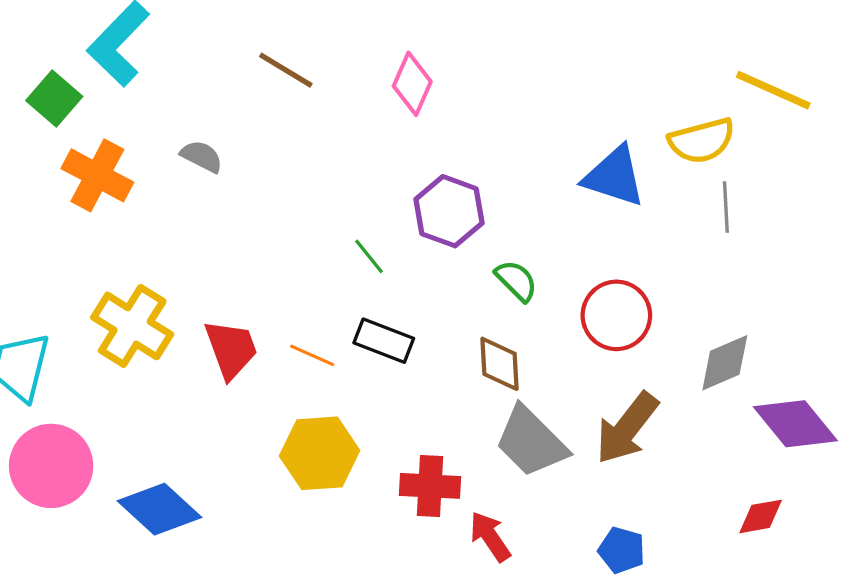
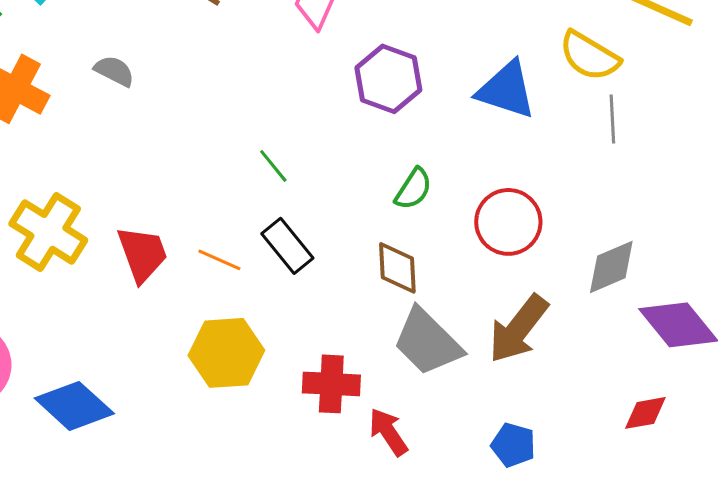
yellow semicircle: (702, 141) -> (589, 56), turned 46
purple hexagon: (449, 211) -> (388, 79), moved
green semicircle: (516, 281) -> (413, 189), turned 78
black rectangle: (384, 341) -> (287, 246), turned 30

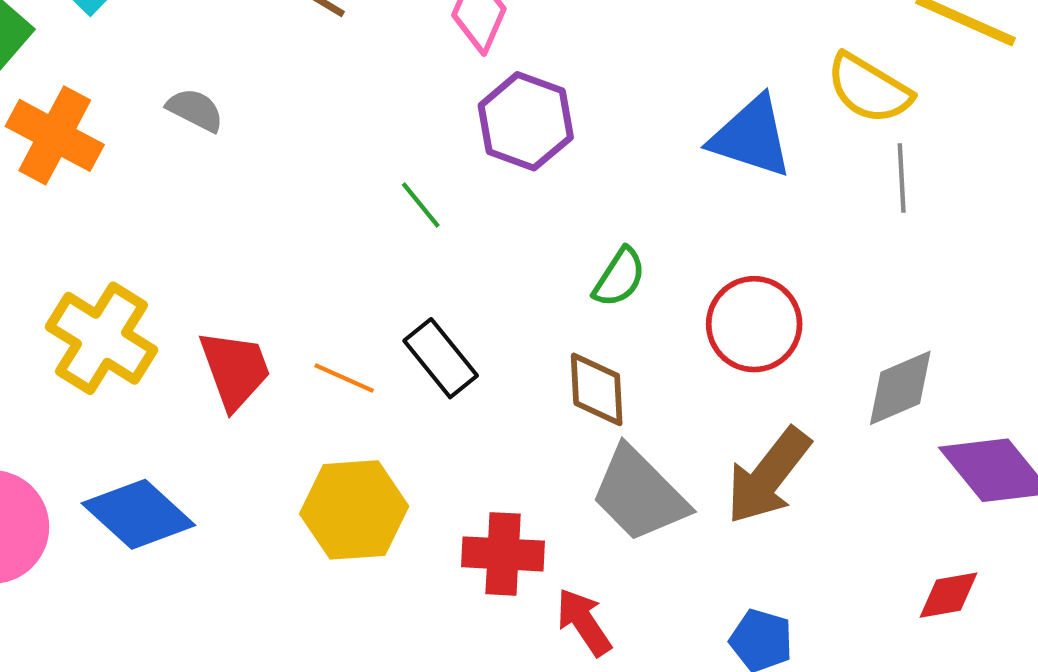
purple hexagon: (388, 79) -> (526, 121), moved
green line: (273, 166) -> (421, 205), moved
blue diamond: (74, 406) -> (138, 514), moved

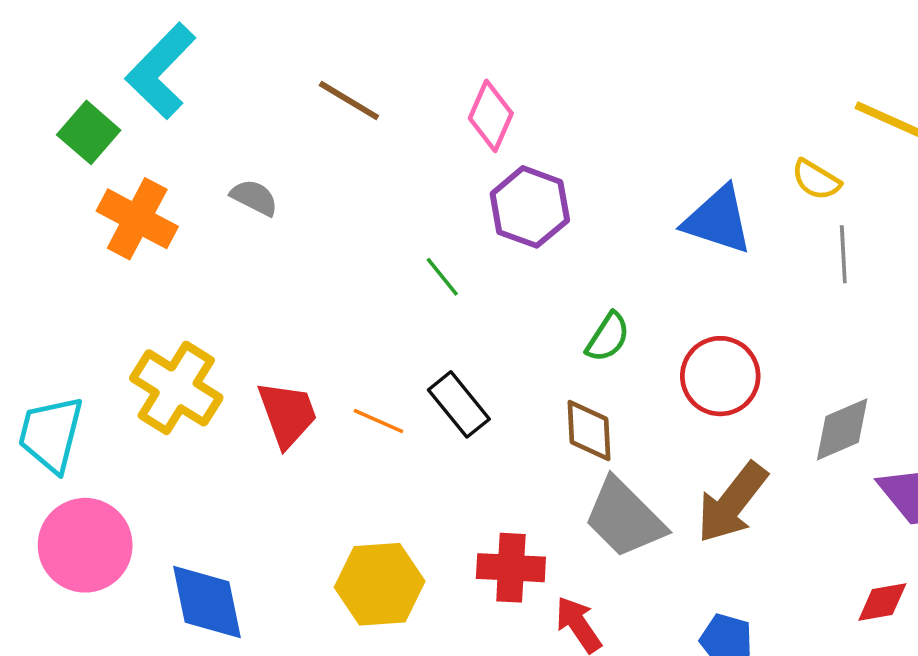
yellow semicircle: (869, 89) -> (816, 180), size x0.7
yellow hexagon: (354, 510) -> (380, 584), moved
blue diamond: (138, 514) -> (207, 602), moved, turned 36

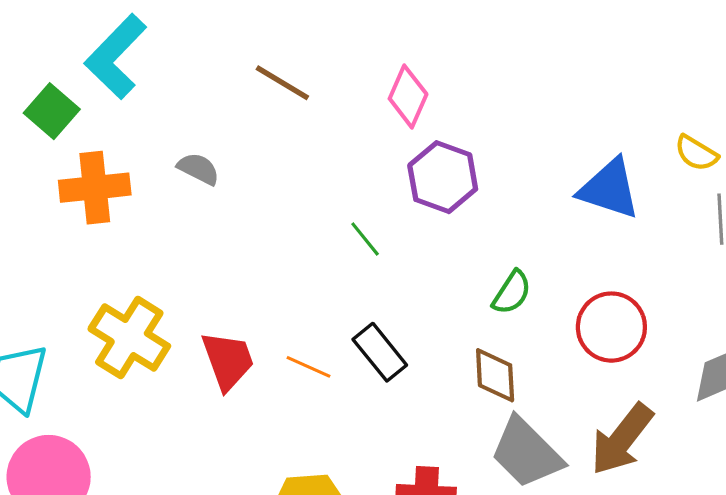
orange cross: (137, 219) -> (95, 188), turned -34

